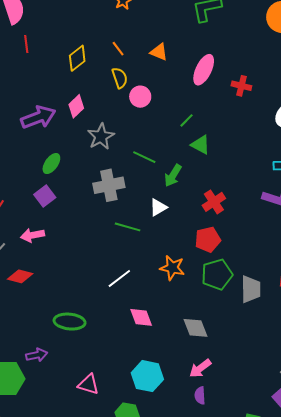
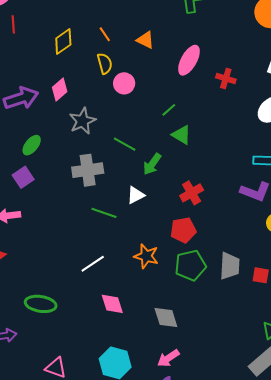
gray trapezoid: (251, 289) -> (230, 266), moved

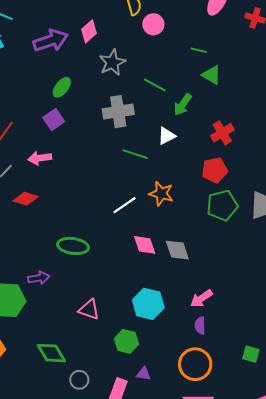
green line: (169, 110) -> (199, 50), turned 56
orange star: (146, 256) -> (161, 194), moved
gray diamond: (166, 317) -> (177, 250), moved

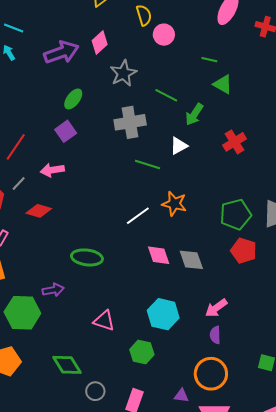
red pentagon: (215, 170) -> (244, 251), moved, turned 30
purple triangle: (144, 374) -> (181, 396), moved

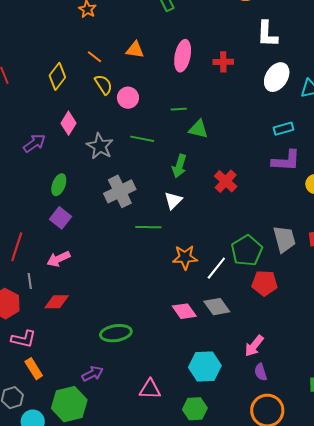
purple arrow: (61, 52) -> (34, 143), size x0.7
green line: (166, 95) -> (142, 139), moved
gray line: (19, 183) -> (30, 281), turned -35
white line: (138, 216) -> (216, 268), moved

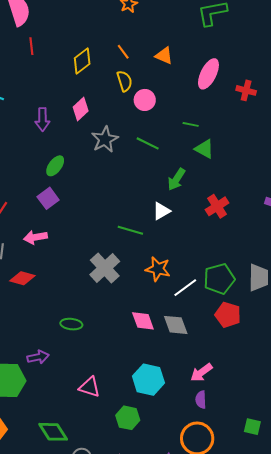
purple arrow: (34, 143) -> (42, 119), turned 110
gray cross: (120, 191) -> (105, 268), moved, turned -32
green ellipse: (116, 333) -> (71, 324), size x0.7

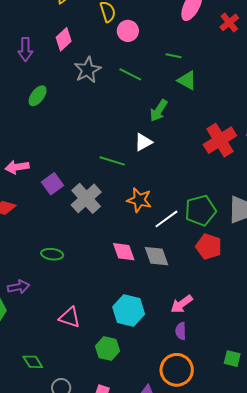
red cross: (246, 90) -> (229, 22), turned 36
purple square: (48, 198) -> (52, 184), moved
red cross: (217, 206) -> (220, 140), moved, size x1.4
green diamond: (53, 432) -> (33, 362), size x0.7

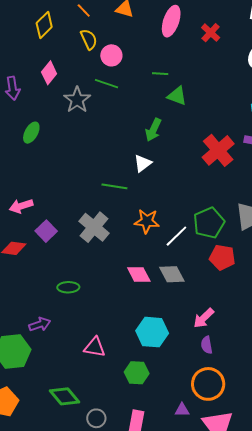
green line: (130, 74) -> (107, 84), moved
purple square: (52, 184) -> (46, 231), moved
green diamond: (33, 362) -> (64, 396), size x1.4

